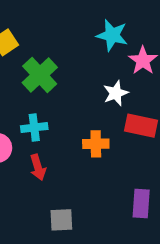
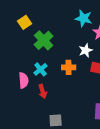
cyan cross: (34, 128) -> (41, 69), turned -32
orange cross: (96, 144) -> (69, 67), moved

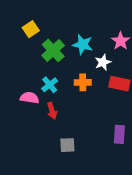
cyan star: (84, 18) -> (83, 45), moved
pink semicircle: (24, 80) -> (30, 98), turned -77

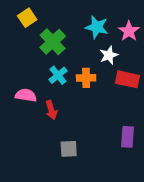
cyan star: (83, 45) -> (97, 27), moved
cyan cross: (50, 85) -> (58, 75), moved

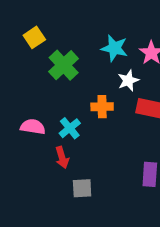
cyan cross: (58, 75) -> (70, 128), moved
red arrow: (51, 110) -> (62, 157), moved

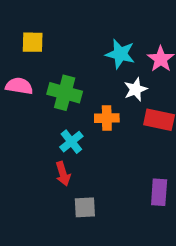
yellow square: (34, 37) -> (33, 42), turned 35
green cross: (64, 65) -> (65, 93), moved, turned -32
pink semicircle: (33, 127) -> (19, 86), moved

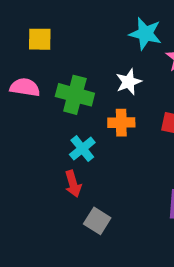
cyan star: (120, 54) -> (145, 34), moved
white star: (135, 89) -> (129, 82), moved
gray square: (85, 207) -> (97, 221), turned 35

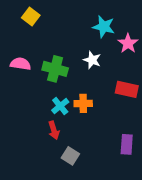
yellow square: (40, 39) -> (31, 16), moved, turned 36
white star: (129, 82) -> (92, 60), turned -30
orange cross: (121, 123) -> (83, 103), moved

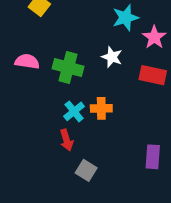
cyan star: (104, 27) -> (125, 18), turned -30
red rectangle: (127, 89) -> (153, 75), moved

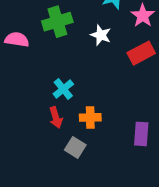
green cross: (68, 68) -> (57, 22), moved, turned -32
red rectangle: (153, 75) -> (141, 53), turned -40
orange cross: (101, 108) -> (90, 117), moved

